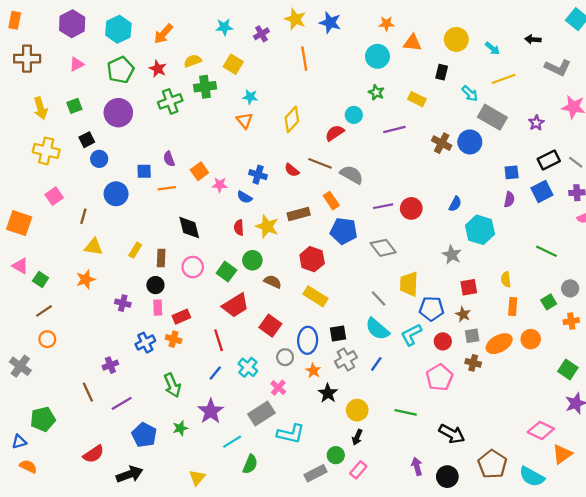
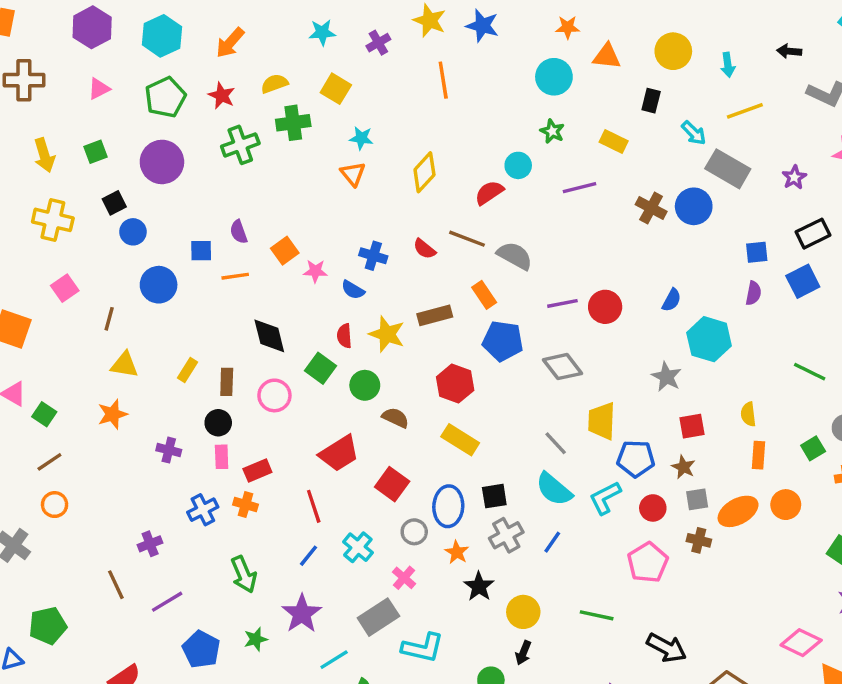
cyan arrow: (492, 48) -> (728, 65), turned 42
green square: (226, 272) -> (320, 368), moved

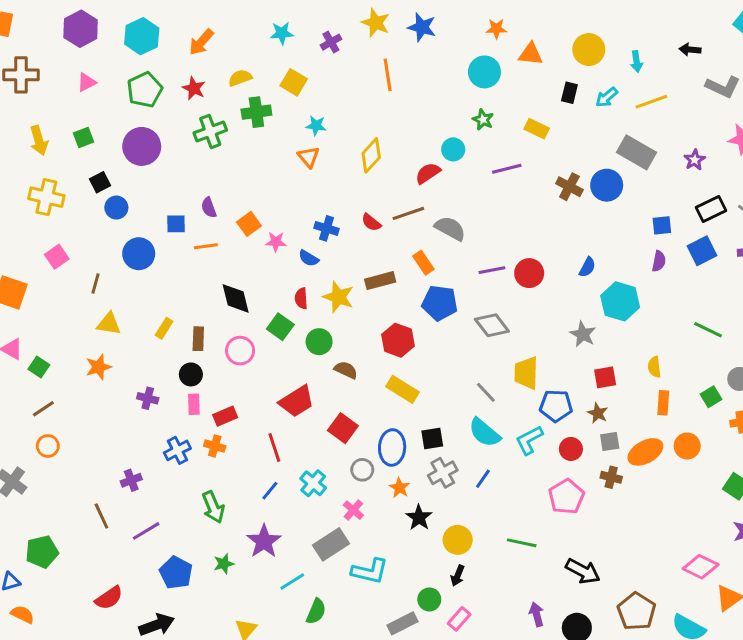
cyan arrow: (694, 133) -> (607, 97), moved, turned 95
brown line: (467, 239) -> (408, 213), turned -40

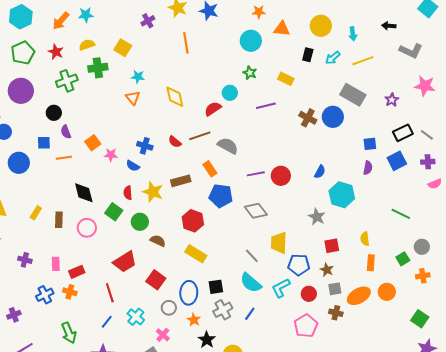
cyan star: (282, 33) -> (86, 15), moved
yellow diamond: (371, 155) -> (175, 97), turned -55
black circle: (191, 374) -> (54, 113), moved

